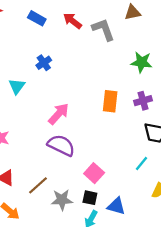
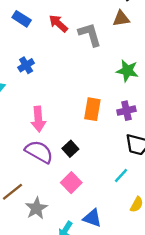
pink arrow: (59, 114) -> (38, 119), turned 130
black square: (90, 198) -> (70, 149), moved, turned 32
gray star: (62, 200) -> (36, 208), turned -30

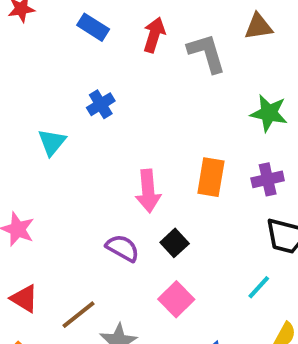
red arrow: (58, 23) -> (154, 35), turned 66
pink arrow: (38, 119) -> (148, 191), moved
purple semicircle: (39, 152) -> (123, 248), size x0.7

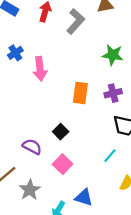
gray L-shape: (207, 53) -> (76, 21), turned 60
pink arrow: (148, 191) -> (40, 69), moved
purple semicircle: (123, 248) -> (32, 147), moved

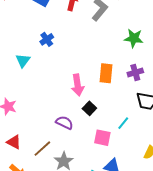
pink arrow: (40, 69) -> (78, 85), moved
cyan line: (110, 156) -> (123, 123), moved
pink square: (63, 164) -> (102, 138), moved, turned -30

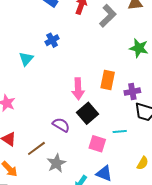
purple cross: (135, 72) -> (132, 92), moved
black square: (89, 108) -> (88, 113), size x1.5
cyan line: (123, 123) -> (120, 131), turned 40

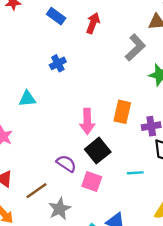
gray L-shape: (108, 16) -> (135, 48), moved
cyan triangle: (26, 59) -> (27, 99), moved, turned 42
pink square: (97, 144) -> (92, 182), moved

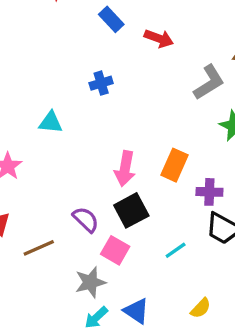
red arrow: (93, 23) -> (159, 38), turned 78
cyan line: (135, 173) -> (176, 250), turned -42
gray star: (60, 209) -> (90, 282), moved

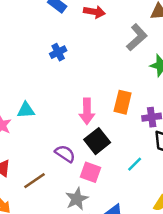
cyan triangle: (51, 122) -> (26, 110), moved

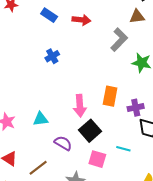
cyan triangle: (26, 110) -> (41, 119), moved
cyan line: (135, 164) -> (123, 149), turned 64
pink square: (91, 172) -> (97, 159), moved

